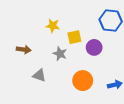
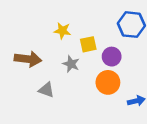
brown arrow: (24, 50) -> (28, 59), size x1.5
orange circle: (83, 81) -> (108, 82), moved

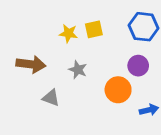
yellow square: (88, 44) -> (94, 29), moved
purple circle: (112, 57) -> (138, 66), moved

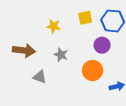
yellow square: (94, 29) -> (85, 18), moved
purple circle: (138, 66) -> (102, 45), moved

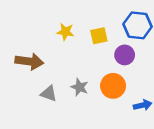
yellow square: (85, 18) -> (99, 36), moved
gray star: (61, 55) -> (80, 87), moved

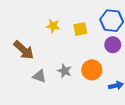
purple circle: (125, 55) -> (113, 45), moved
brown arrow: (29, 61) -> (24, 50), turned 35

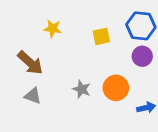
yellow star: (53, 26) -> (53, 29), moved
gray triangle: (39, 76) -> (33, 96), moved

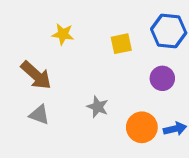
purple circle: (142, 56) -> (162, 78), moved
orange circle: (116, 88) -> (142, 127), moved

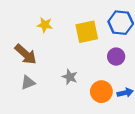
yellow square: (121, 44) -> (87, 32), size x1.5
gray triangle: (39, 115) -> (28, 83), turned -42

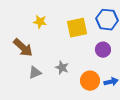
gray triangle: (28, 83) -> (35, 73), moved

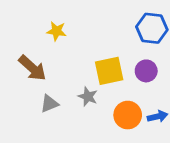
yellow square: (77, 28) -> (109, 71), moved

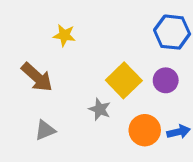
yellow square: (109, 71) -> (124, 80), turned -32
gray triangle: (49, 104) -> (45, 130), moved

